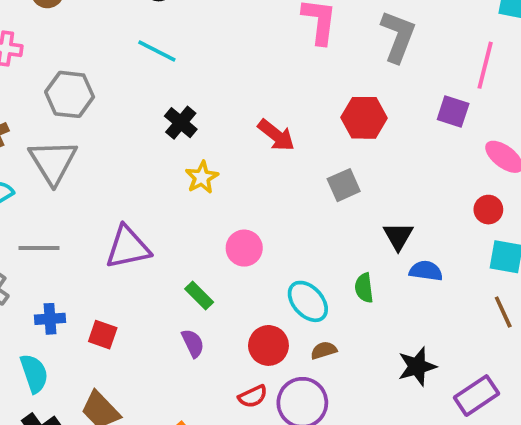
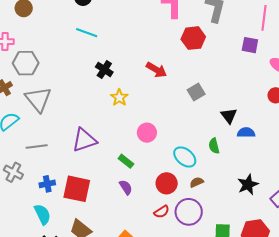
gray hexagon: (70, 94) -> (26, 63), moved
red hexagon: (364, 118) -> (193, 38), moved
red square: (103, 335) -> (77, 189), size x1.8

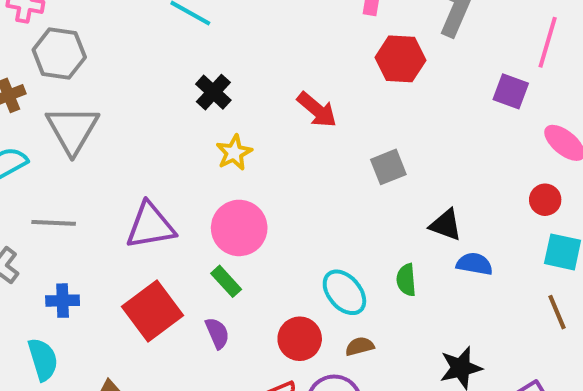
black triangle: (229, 116) -> (446, 225), turned -42
pink circle: (147, 133) -> (239, 228), moved, size x1.4
red square: (77, 189) -> (153, 311), moved, turned 32

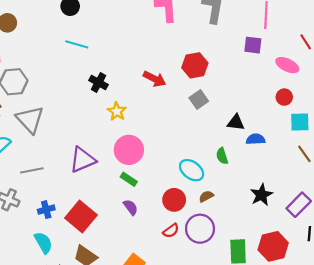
red hexagon: (400, 59) -> (195, 65), moved
red square: (153, 311) -> (81, 217), moved

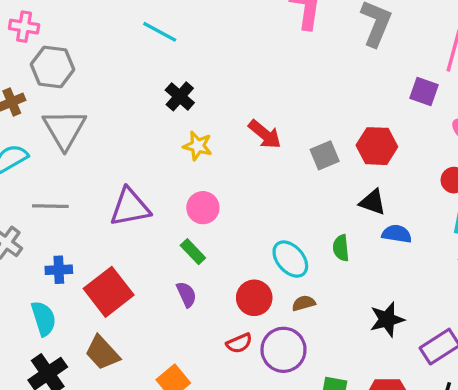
red hexagon: (195, 65) -> (377, 146), moved
red arrow: (154, 79) -> (265, 134), moved
yellow star: (117, 111) -> (198, 146), turned -30
pink circle: (129, 150) -> (203, 208), size x0.7

